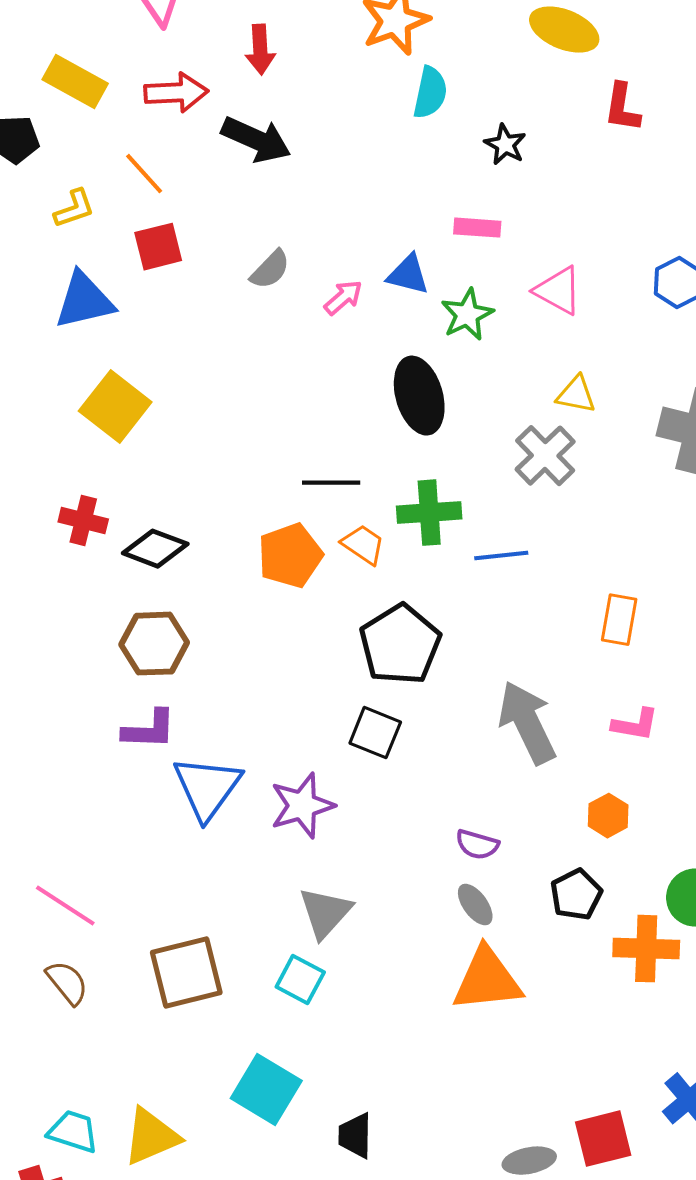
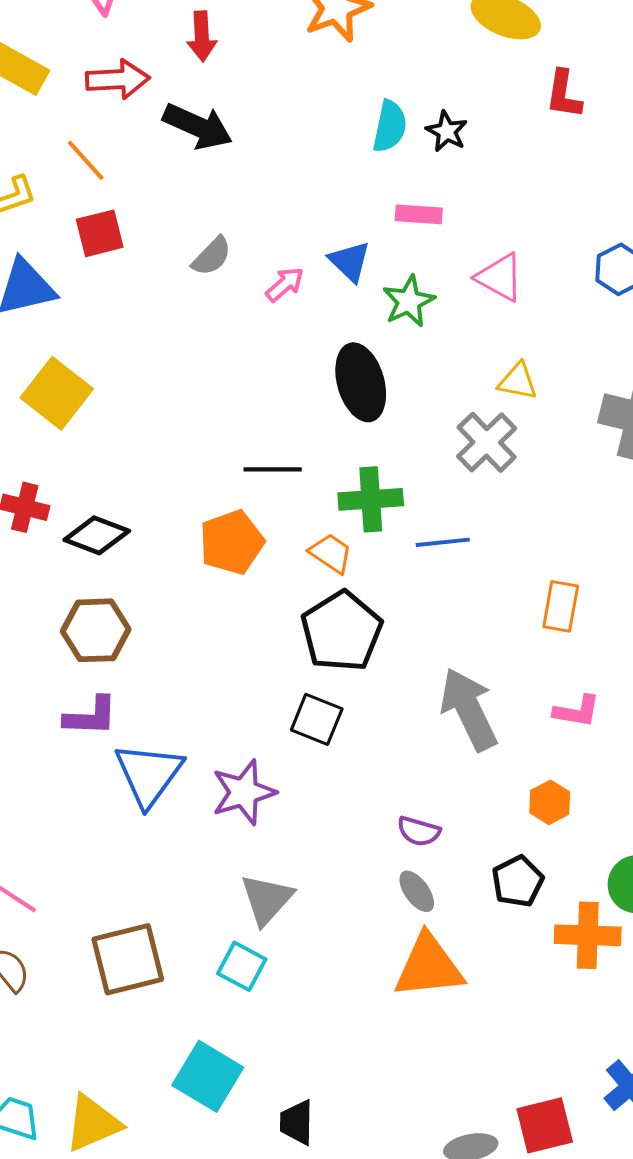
cyan semicircle: (430, 93) -> (390, 126), moved
blue triangle: (408, 275) -> (350, 261), turned 30
orange trapezoid: (363, 545) -> (331, 553), moved

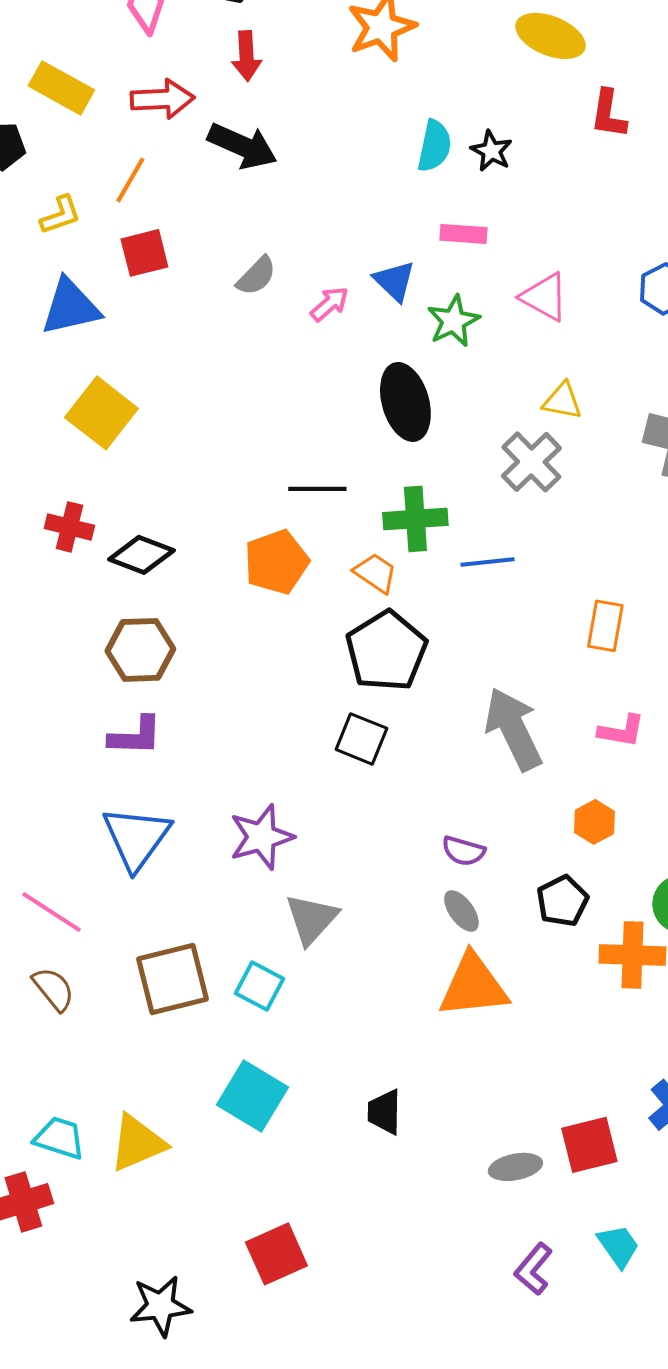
orange line: (86, 160) -> (130, 180), turned 72
blue triangle: (149, 774) -> (136, 838), moved
purple star: (244, 792) -> (261, 837), moved
cyan square: (242, 966) -> (259, 986), moved
black trapezoid: (297, 1122) -> (384, 1112), moved

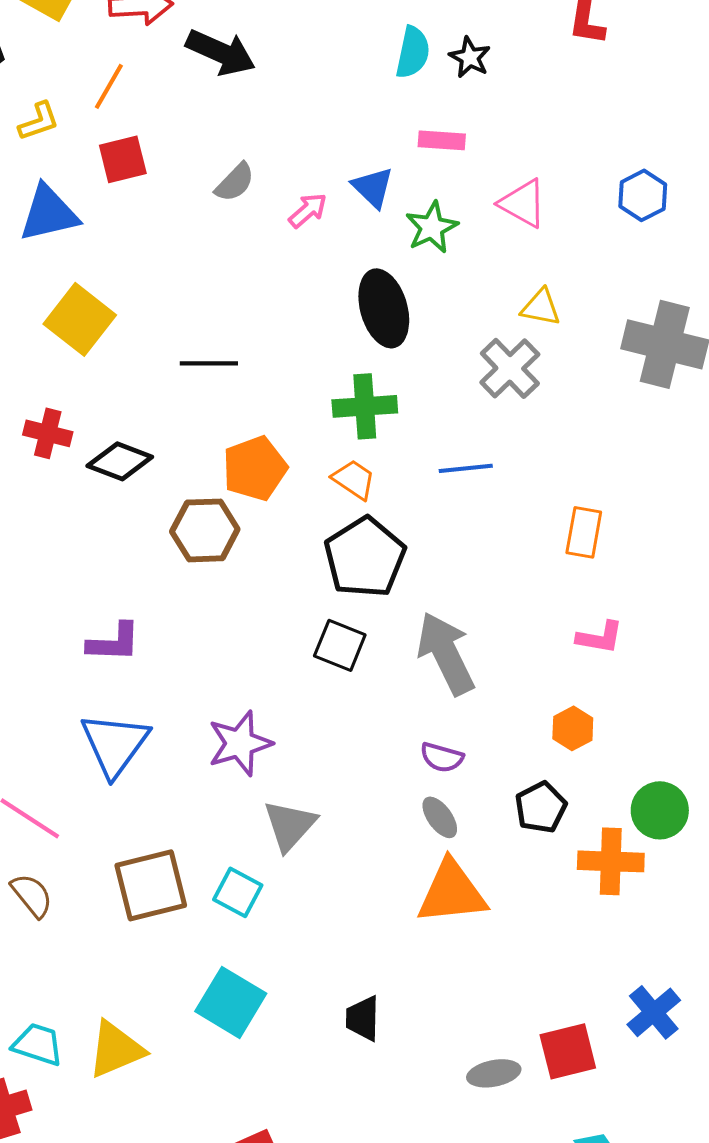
black line: (317, 489) -> (209, 363), moved
green cross: (415, 519) -> (365, 406), moved
brown hexagon: (140, 650) -> (205, 530), moved
gray arrow: (513, 729) -> (446, 653), moved

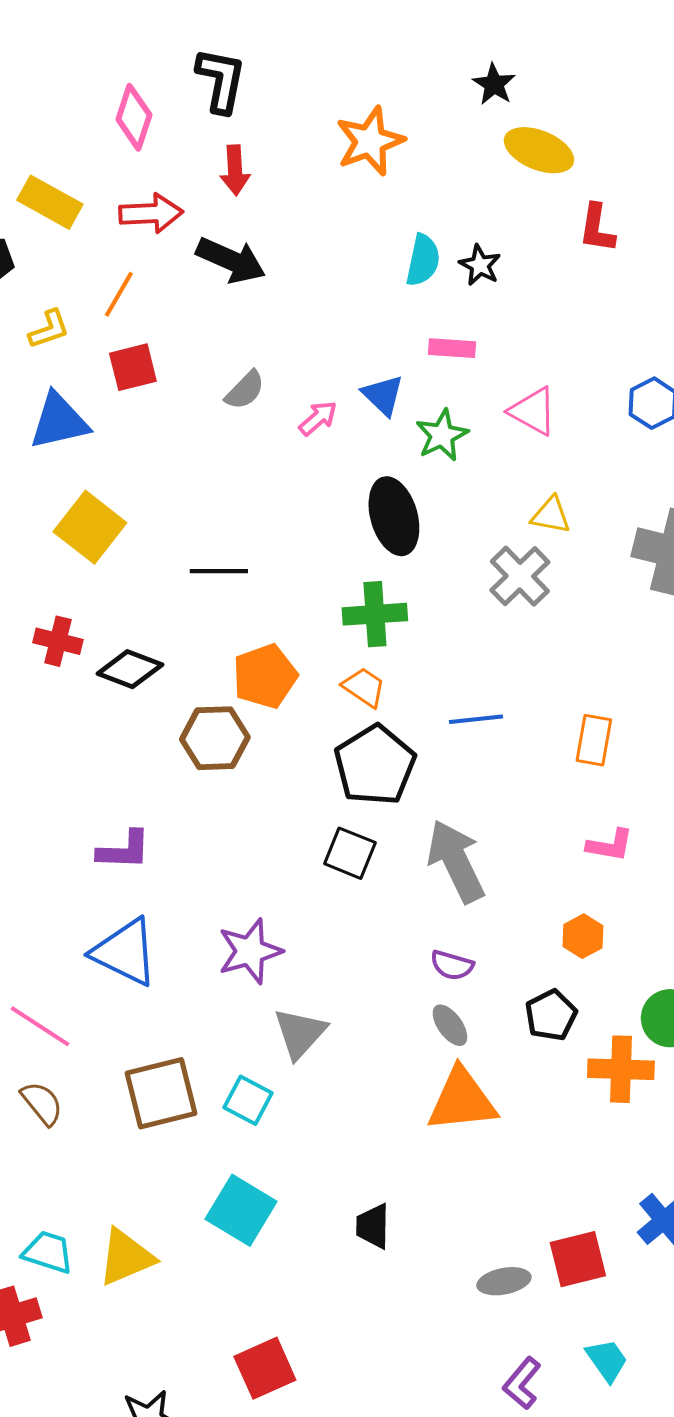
blue line: (466, 468) -> (476, 719), moved
blue triangle: (115, 744) -> (125, 952), turned -40

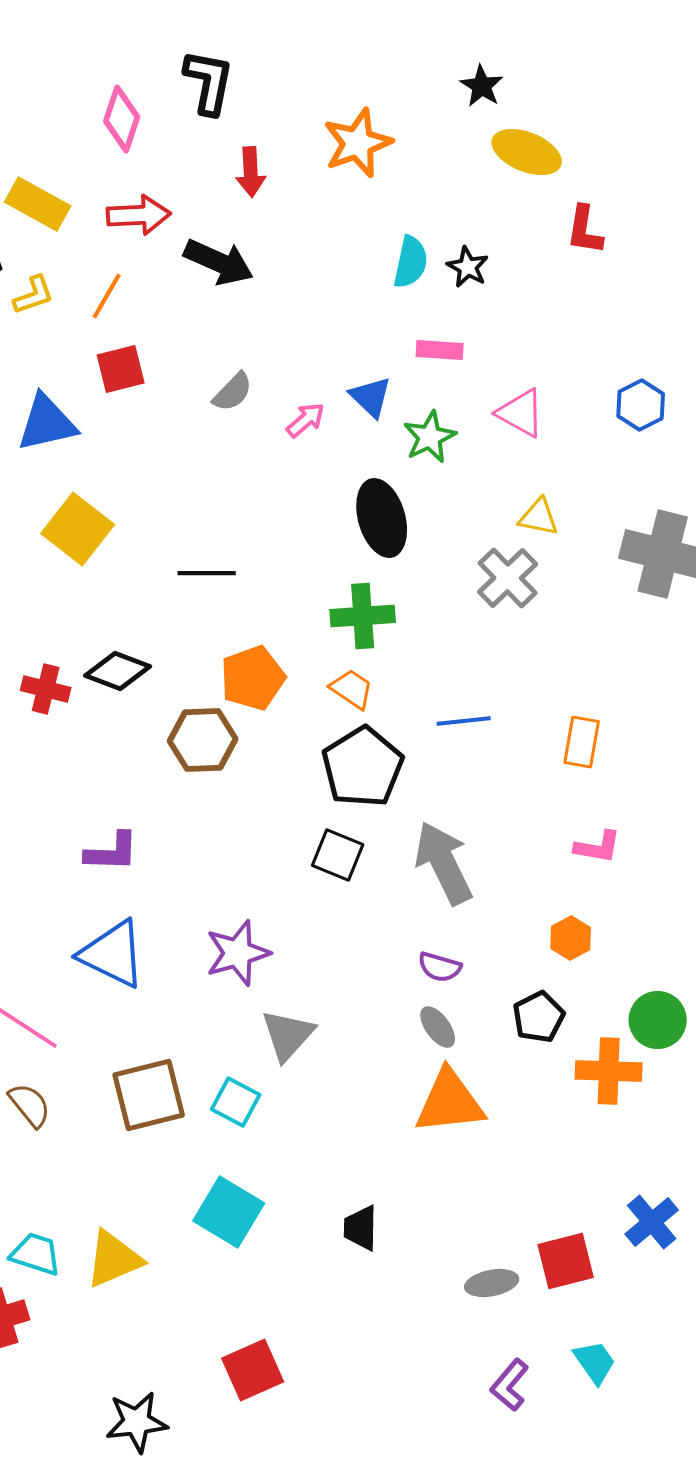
red arrow: (235, 170) -> (251, 172), moved
yellow L-shape: (49, 329) -> (34, 295), moved
red cross: (58, 641) -> (46, 689), moved

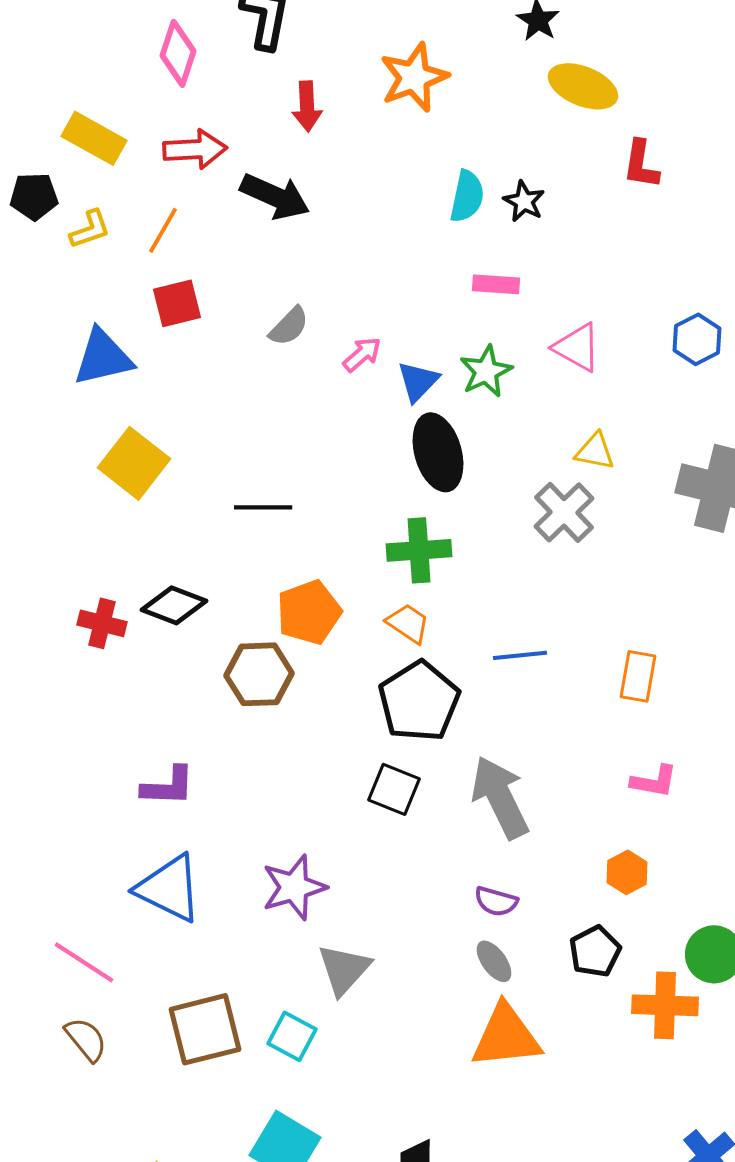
blue triangle: (371, 397) -> (418, 381), moved, turned 30

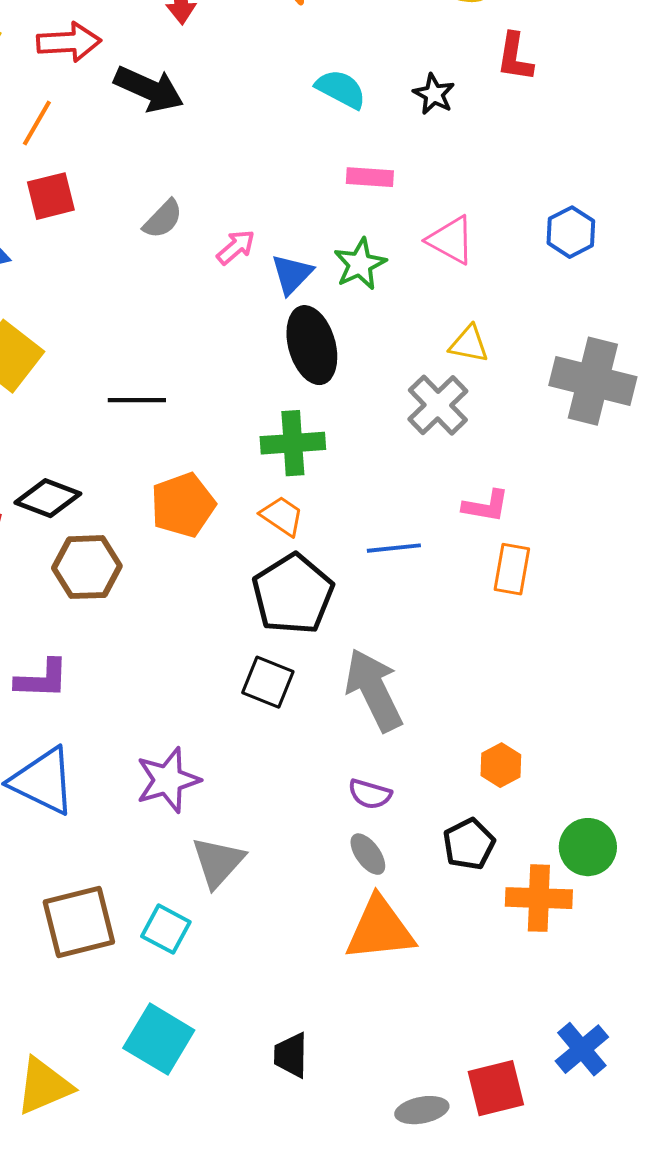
cyan semicircle: (467, 196) -> (341, 89), turned -74
black star: (524, 201) -> (434, 94), moved
brown hexagon: (259, 674) -> (87, 567), moved
pink L-shape: (654, 781) -> (486, 506), moved

